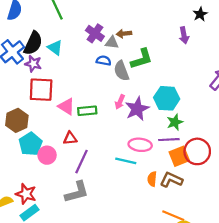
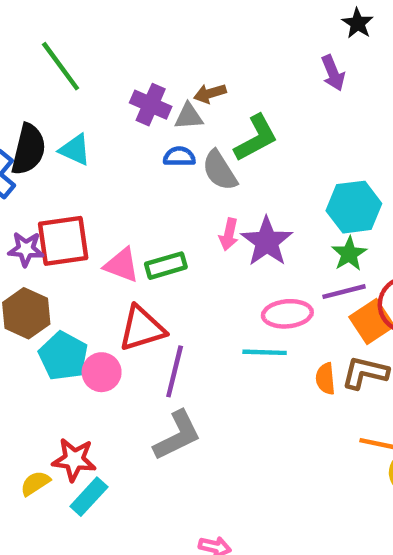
purple star: (33, 64) -> (26, 249), moved
cyan hexagon: (167, 98) -> (354, 207), moved
red triangle: (70, 138) -> (142, 328), size x1.6

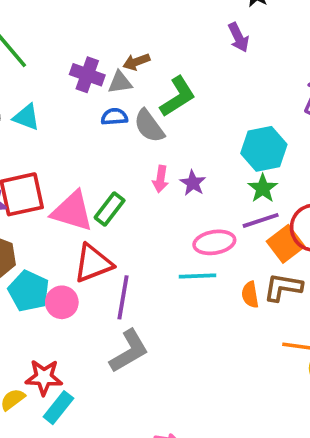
purple star: (267, 242) -> (193, 183), size x0.6
pink triangle: (122, 265) -> (72, 211), size x1.4
green rectangle: (166, 266) -> (110, 209), turned -32

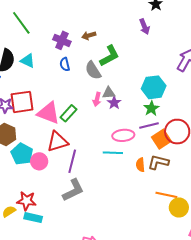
gray triangle: (120, 82) -> (109, 93), moved
blue semicircle: (114, 117) -> (65, 64), moved, turned -104
cyan rectangle: (58, 408) -> (33, 218), turned 60

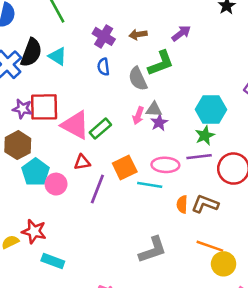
purple arrow: (145, 27) -> (181, 33), moved, turned -112
orange square: (161, 139) -> (125, 167), moved
red triangle: (57, 142) -> (82, 162), size x0.6
gray L-shape: (73, 190) -> (153, 250), moved
cyan rectangle: (33, 218) -> (53, 261), moved

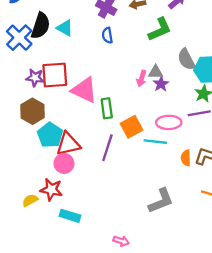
gray semicircle: (138, 79) -> (186, 59), moved
green rectangle: (100, 129) -> (107, 108), moved, turned -54
red triangle: (82, 162) -> (68, 144), moved, size x1.6
pink circle: (56, 184) -> (64, 163), moved

